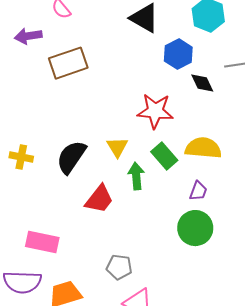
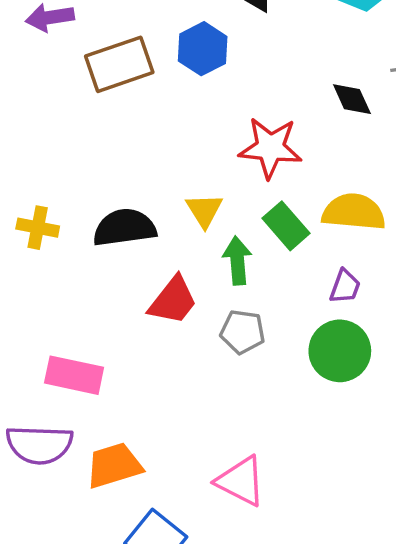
blue hexagon: (178, 54) -> (203, 49), moved
black semicircle: (71, 157) -> (124, 228), turned 48
gray pentagon: (119, 267) -> (243, 332), moved

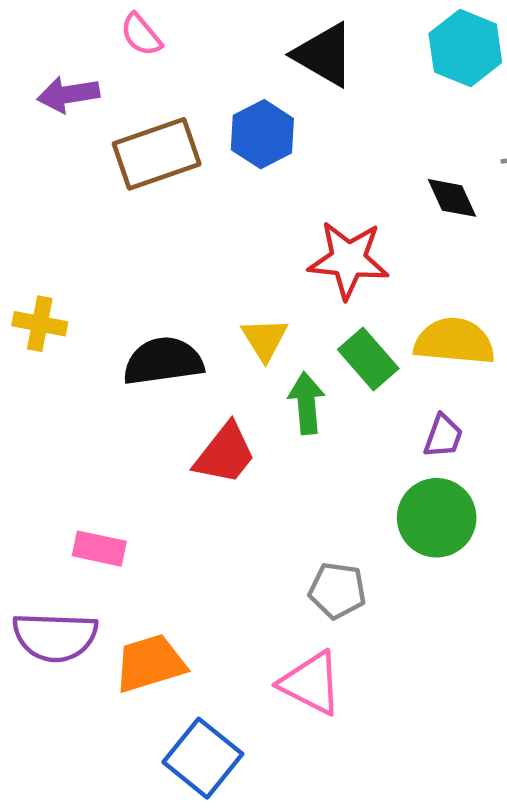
yellow cross: (38, 228) -> (40, 324), moved
gray pentagon: (243, 332) -> (337, 590), moved
pink rectangle: (74, 375) -> (99, 549), size x0.7

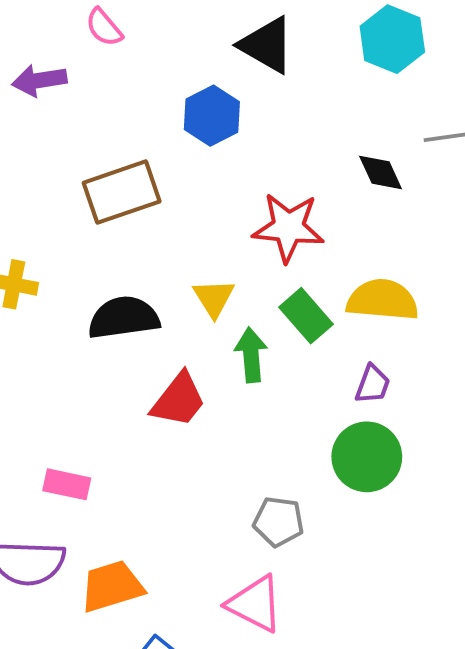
brown rectangle: (157, 154) -> (122, 192), moved

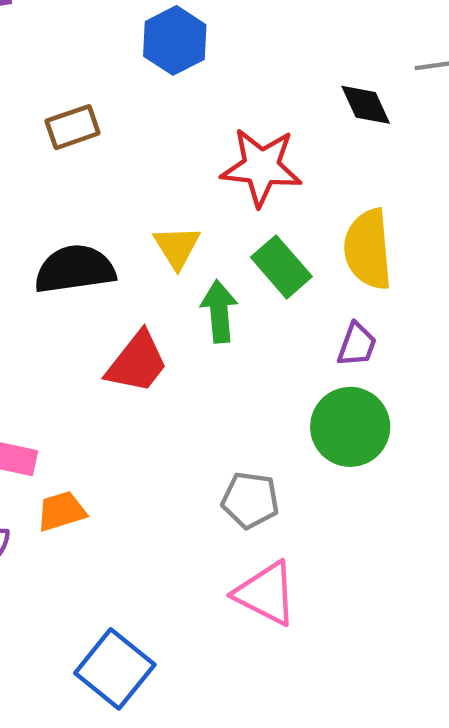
brown rectangle: (122, 192) -> (73, 127), size x0.6
yellow semicircle: (382, 300) -> (368, 249), turned -100
orange trapezoid: (112, 586) -> (62, 511), moved, size x0.7
pink triangle: (255, 604) -> (266, 593), moved

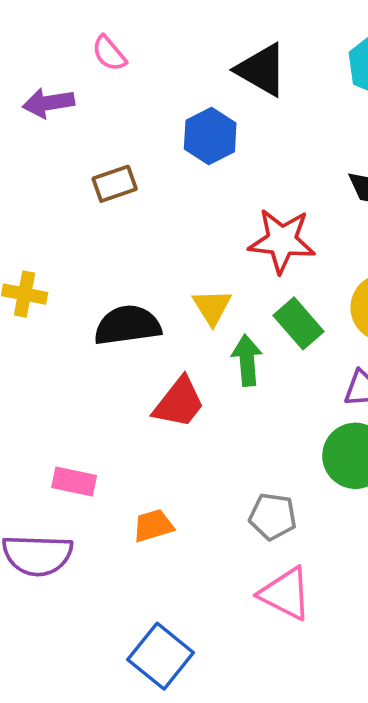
brown rectangle: (73, 127) -> (115, 184), moved
orange trapezoid: (62, 511) -> (153, 526), moved

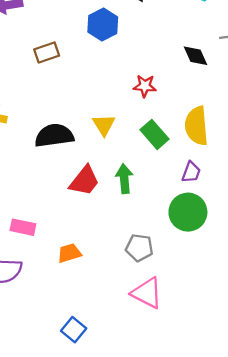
red star: (282, 241) -> (145, 86), size x0.6
green arrow: (247, 360) -> (124, 179), moved
blue square: (161, 656) -> (74, 330), size x0.7

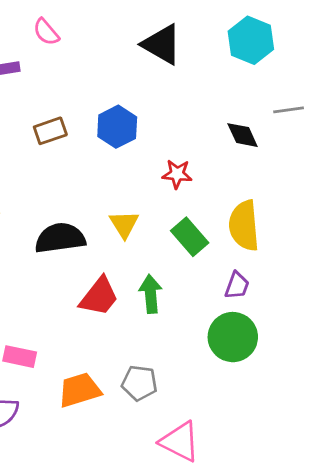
blue hexagon: (103, 25) -> (117, 127), moved
gray pentagon: (139, 248) -> (139, 383), moved
orange trapezoid: (69, 253) -> (80, 390), size x1.4

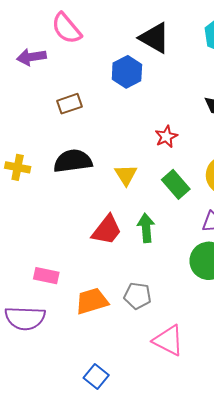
pink semicircle: (46, 32) -> (66, 28), size x1.5
blue hexagon: (117, 127) -> (127, 72), moved
red star: (177, 174) -> (166, 137), turned -30
black semicircle: (60, 238) -> (73, 161), moved

